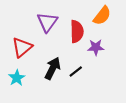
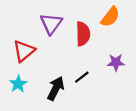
purple star: (96, 47) -> (116, 62), moved
black arrow: (53, 68) -> (56, 88), moved

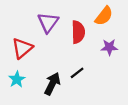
purple star: (116, 62) -> (109, 47), moved

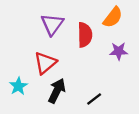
red triangle: (22, 48) -> (45, 63), moved
black line: (77, 73) -> (94, 99), moved

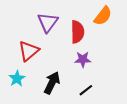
purple star: (119, 51) -> (83, 59), moved
red triangle: (45, 63) -> (29, 51), moved

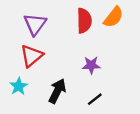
purple triangle: (48, 22) -> (35, 24), moved
red semicircle: (77, 32) -> (84, 21), moved

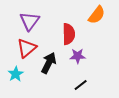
red semicircle: (84, 21) -> (69, 34), moved
black arrow: (57, 91) -> (49, 63), moved

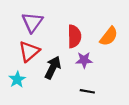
orange semicircle: (97, 15) -> (109, 36), moved
black line: (81, 85) -> (87, 91), turned 48

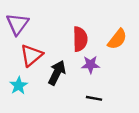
purple triangle: (32, 22) -> (17, 24), moved

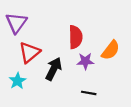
orange semicircle: (117, 39) -> (111, 50), moved

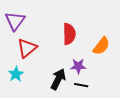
purple star: (85, 61) -> (78, 66), moved
black arrow: (54, 69) -> (58, 79), moved

